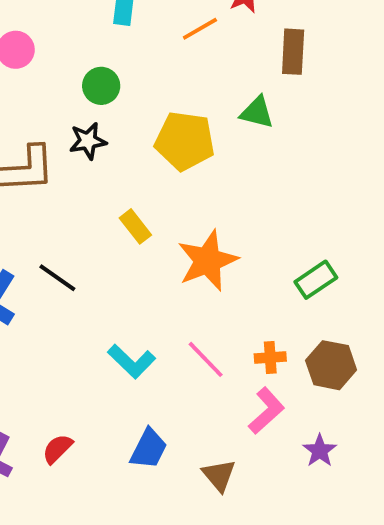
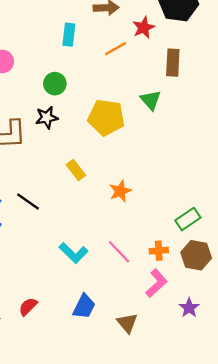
green triangle: (257, 112) -> (151, 100), turned 35
orange star: (208, 261) -> (120, 191), size x0.6
green rectangle: (316, 280) -> (188, 219), moved

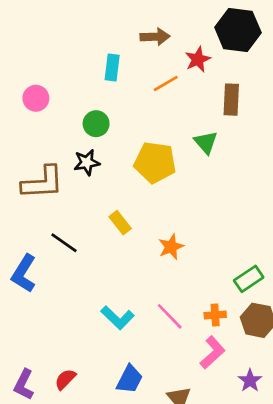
black line: (28, 202) -> (64, 243), moved

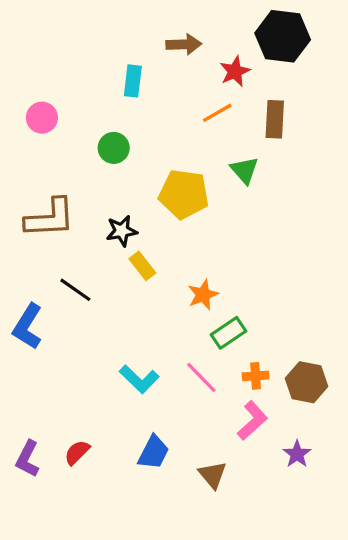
orange line: (166, 84) -> (217, 113), moved
black star: (87, 162) -> (122, 231), moved
green rectangle: (249, 279) -> (228, 333), moved

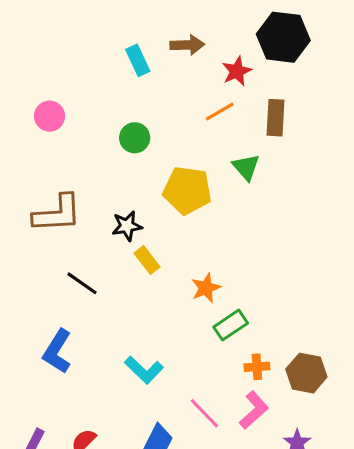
cyan rectangle: (133, 81) -> (138, 60), moved, turned -32
green circle: (114, 148) -> (135, 138), moved
blue L-shape: (28, 326) -> (57, 351), moved
pink line: (201, 378) -> (204, 413), moved

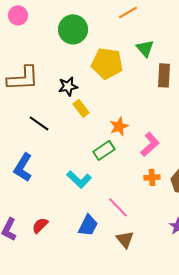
brown rectangle: (276, 118) -> (164, 75), moved
green circle: (135, 138) -> (73, 29), size x1.5
green rectangle: (231, 325) -> (104, 150), moved
pink L-shape: (254, 410) -> (150, 144), moved

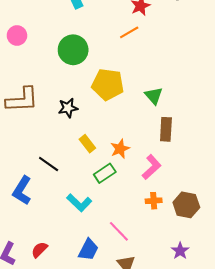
green triangle: (145, 48) -> (154, 96), moved
brown rectangle: (164, 75) -> (166, 129), moved
yellow rectangle: (81, 108) -> (87, 144), moved
black line: (39, 123) -> (49, 164), moved

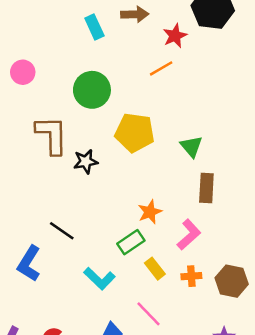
brown L-shape: (22, 100) -> (52, 135), moved, turned -88
yellow rectangle: (87, 144) -> (155, 269), moved

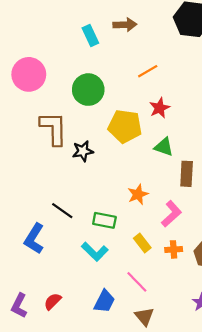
red star: (175, 36) -> (160, 108), moved
pink circle: (23, 72) -> (29, 74), size x1.6
green triangle: (191, 146) -> (164, 147), moved, turned -30
green rectangle: (131, 242) -> (104, 220), moved, turned 45

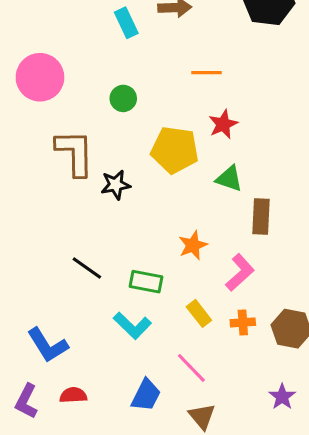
orange line: (148, 71) -> (207, 73), turned 30
green circle: (88, 90) -> (123, 98), size x0.6
blue L-shape: (34, 239) -> (48, 345), moved, turned -64
red semicircle: (53, 301) -> (73, 395), turned 42

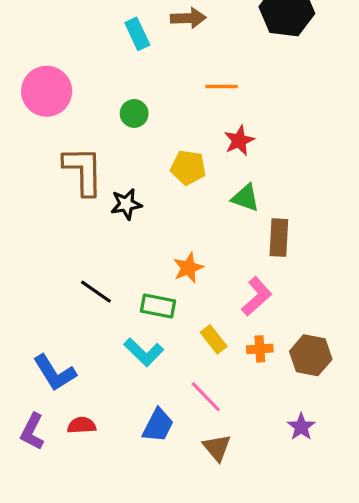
yellow pentagon: (175, 150) -> (188, 168), size x0.7
orange star: (193, 245) -> (188, 268), moved

